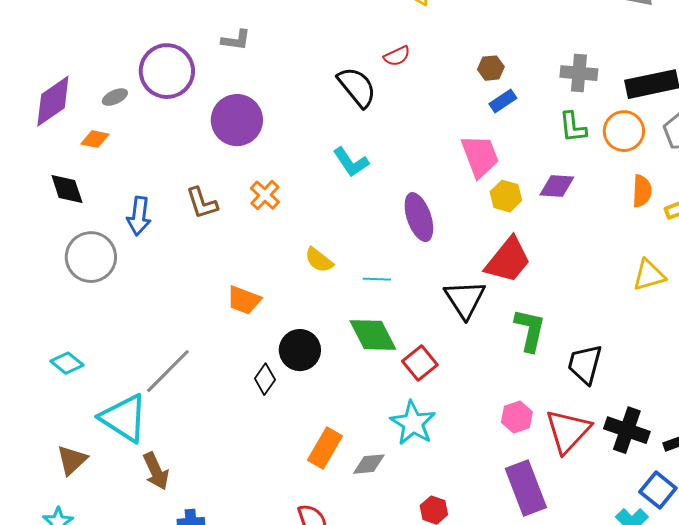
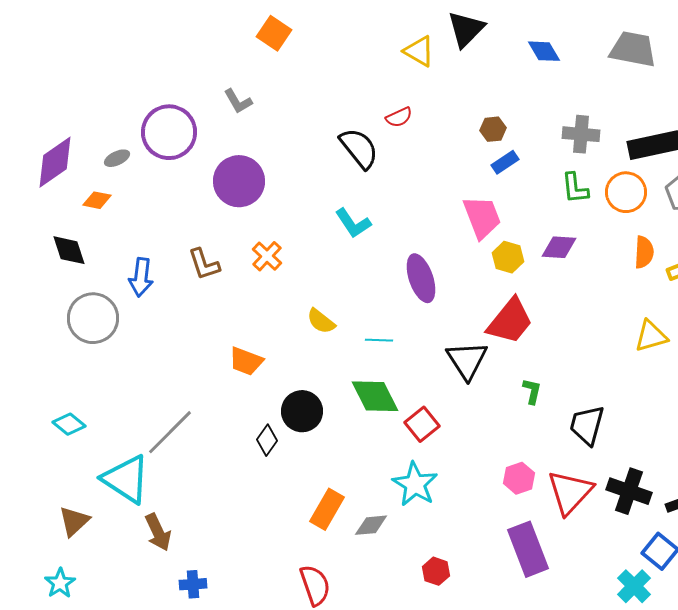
gray L-shape: (236, 40) -> (238, 101), turned 52
green L-shape: (530, 330) -> (532, 391), size x0.6

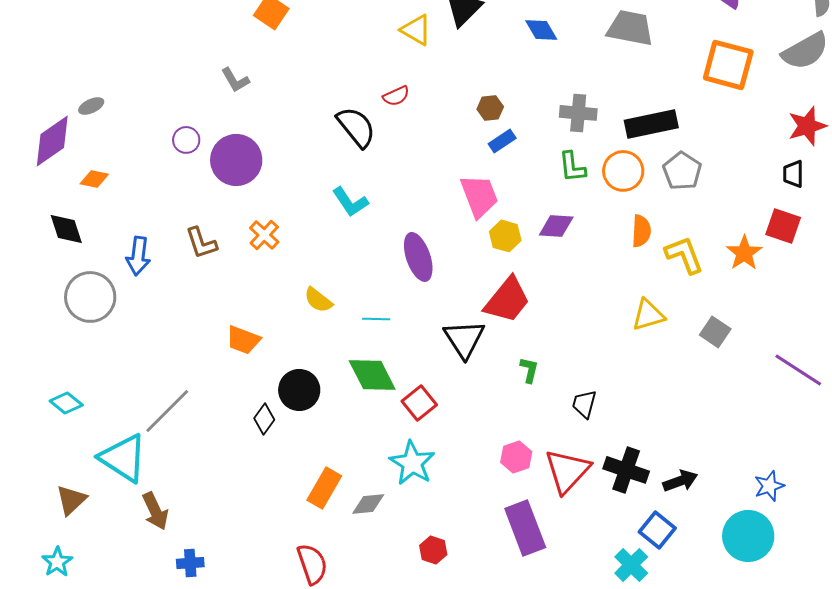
purple circle: (169, 132) -> (186, 140), moved, size x0.5
gray ellipse: (117, 158) -> (91, 106), moved
black trapezoid: (587, 425) -> (584, 404), size x0.7

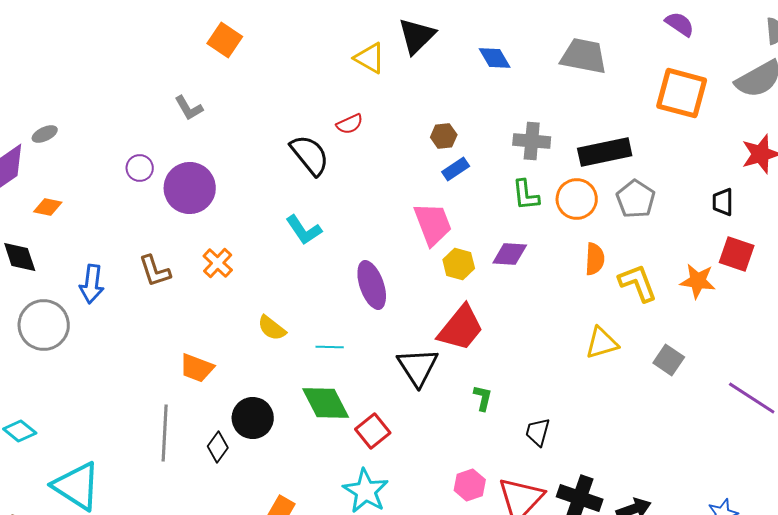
black trapezoid: (793, 174) -> (723, 202), moved
orange star: (744, 253) -> (698, 281), turned -30
gray line: (167, 411) -> (165, 433), moved, turned -42

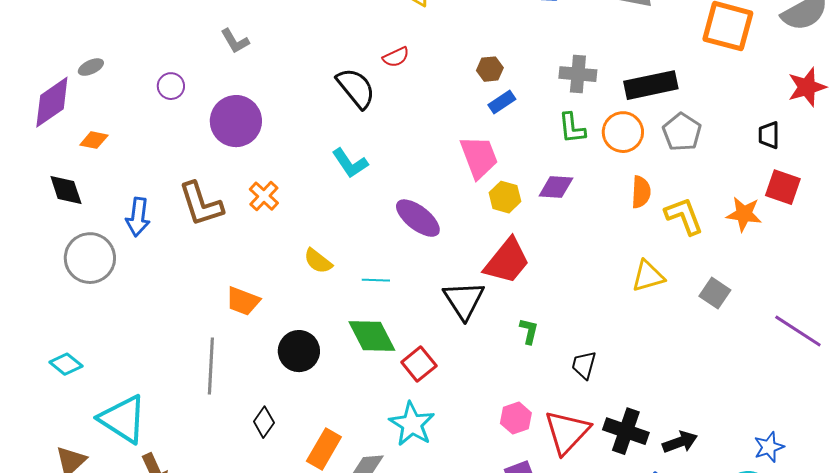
purple circle: (140, 168) -> (171, 86), moved
brown L-shape: (155, 271) -> (201, 204), size x1.4
purple ellipse: (372, 285) -> (418, 218), turned -33
black diamond: (218, 447) -> (264, 422), moved

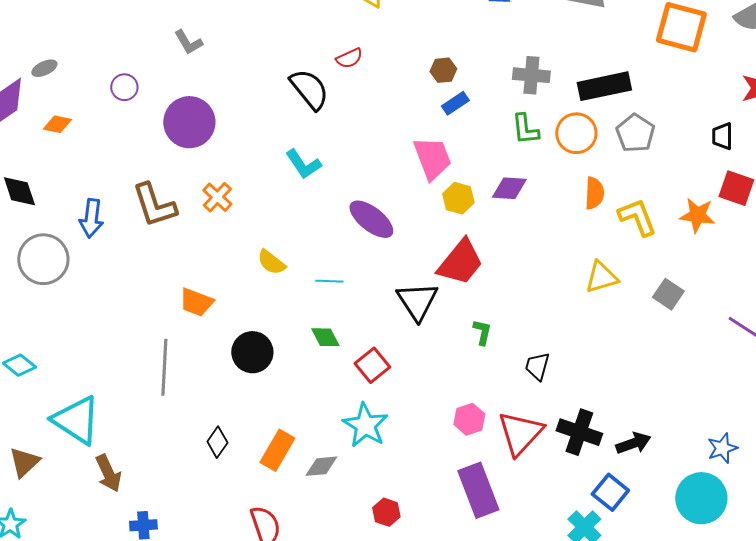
orange diamond: (94, 140) -> (57, 124), moved
green diamond: (372, 336) -> (325, 337), size x0.6
black diamond: (264, 422) -> (217, 442), moved

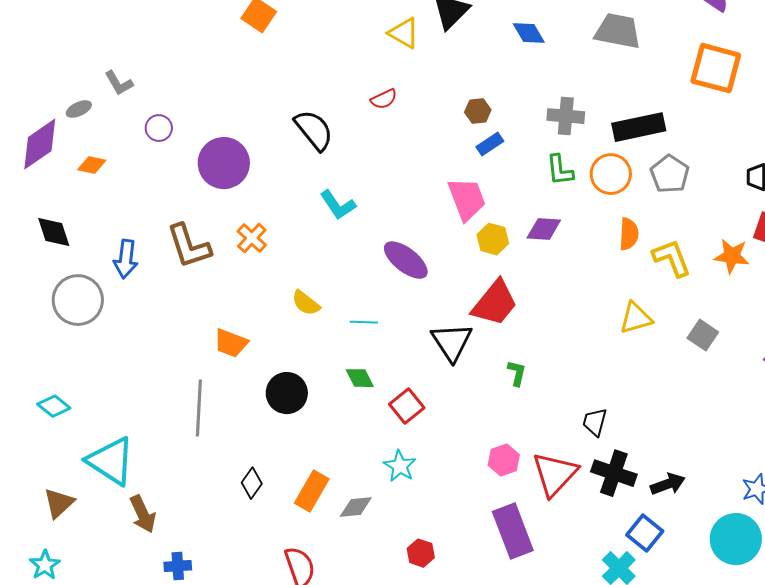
gray L-shape: (188, 42) -> (119, 83), moved
black semicircle: (309, 89) -> (314, 130), moved
black trapezoid: (537, 366) -> (595, 422), moved
cyan star: (365, 425) -> (400, 466), size x0.7

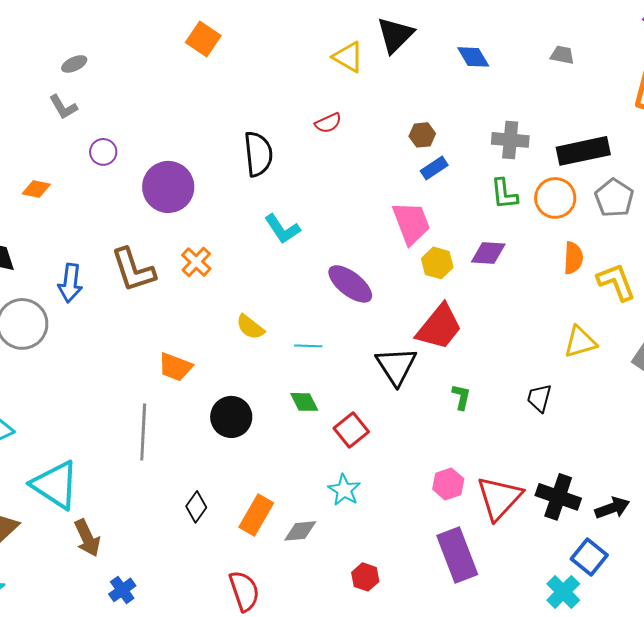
gray trapezoid: (618, 31) -> (562, 55), size x0.5
gray ellipse: (79, 109) -> (74, 64), moved
black semicircle: (314, 130) -> (258, 154), turned 33
black trapezoid: (595, 422) -> (539, 398), moved
blue cross: (178, 566) -> (122, 590), turned -32

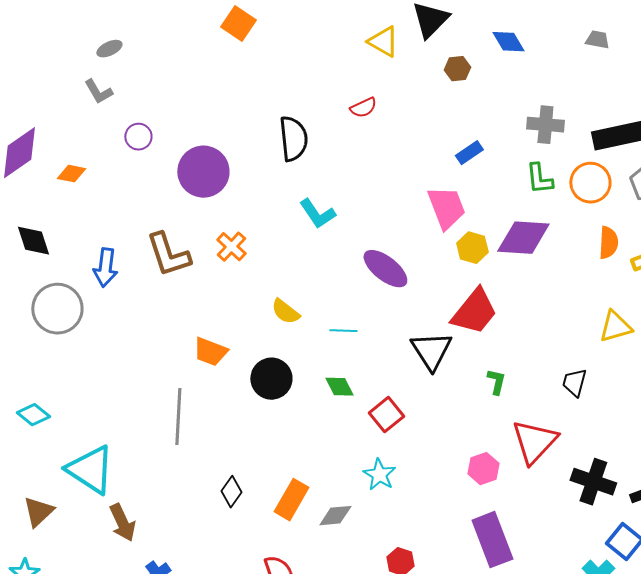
brown hexagon: (422, 135) -> (457, 69), moved
purple diamond: (488, 253) -> (523, 238), size x1.5
black circle: (231, 417) -> (271, 379), moved
red triangle: (499, 498) -> (534, 442), moved

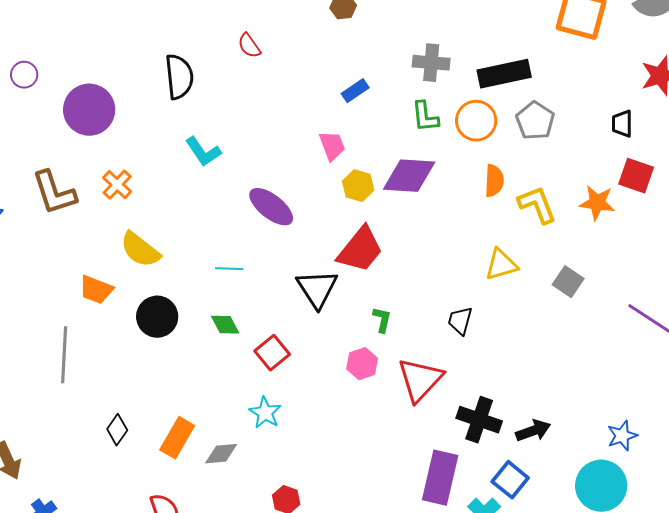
red semicircle: (363, 108) -> (249, 46), turned 80
pink trapezoid: (446, 208) -> (332, 146), size x0.7
yellow semicircle: (285, 312) -> (140, 250), moved, size x1.4
pink hexagon: (483, 469) -> (362, 364), moved
purple rectangle: (492, 540) -> (440, 478), moved, turned 34

